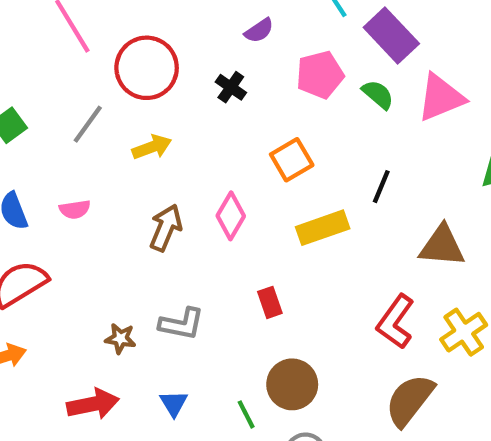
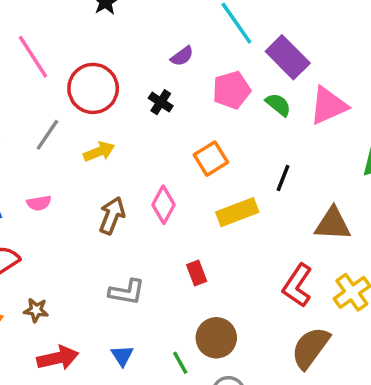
brown star: (120, 338) -> (36, 310), moved

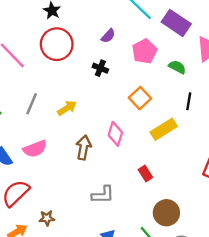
red circle: (93, 88) -> (57, 44), moved
green semicircle: (278, 105) -> (177, 67), moved
pink semicircle: (39, 203) -> (35, 149), size x1.5

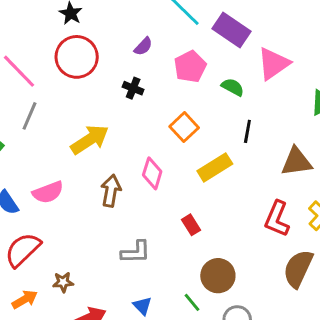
gray line: (32, 104) -> (29, 116), moved
yellow arrow: (67, 108) -> (90, 140), size x1.5

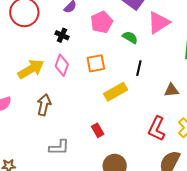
orange square: (184, 127) -> (96, 63), turned 30
brown triangle: (296, 162) -> (172, 90), size x0.7
pink diamond: (152, 173) -> (62, 65), moved

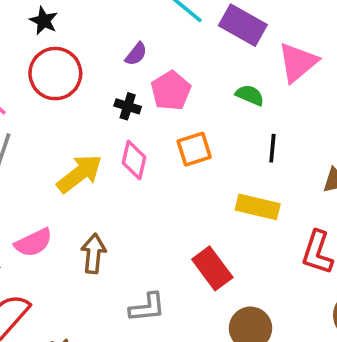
pink pentagon: (102, 22) -> (171, 91), moved
yellow rectangle: (116, 92) -> (258, 207), moved, turned 50
brown arrow: (44, 105) -> (93, 254), moved
red rectangle: (98, 130) -> (212, 268), size x1.6

